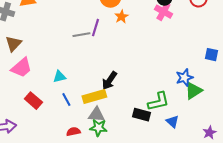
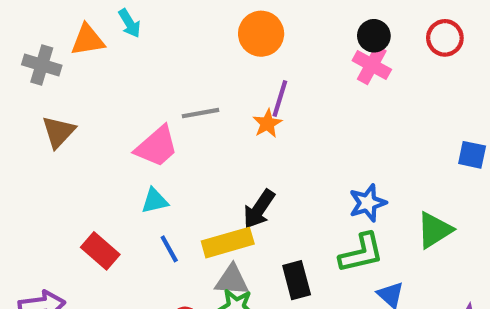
orange star: (121, 17) -> (267, 124), moved
purple line: (95, 28) -> (280, 98), moved
pink trapezoid: (21, 68) -> (157, 146), moved
blue star: (184, 78) -> (368, 203), moved
black rectangle: (141, 115) -> (297, 280), moved, turned 60

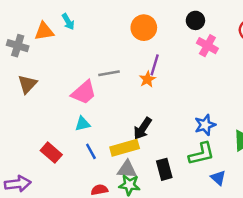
black circle: (374, 36) -> (195, 20), moved

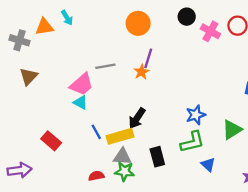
pink cross: (207, 46) -> (210, 31), moved
cyan triangle: (83, 124) -> (80, 102), moved, turned 42
blue line: (91, 151) -> (96, 132), moved

